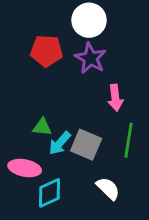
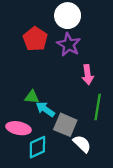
red pentagon: (47, 51) -> (35, 39), turned 30
cyan arrow: (60, 143) -> (45, 109), turned 84
gray square: (86, 145) -> (65, 125), moved

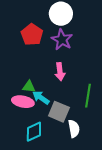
pink arrow: (88, 75) -> (60, 72), moved
pink ellipse: (19, 128) -> (23, 102), moved
white semicircle: (82, 144) -> (74, 129), turned 36

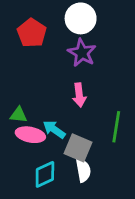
red pentagon: (32, 35) -> (32, 33), moved
green triangle: (29, 87) -> (18, 115), moved
white semicircle: (74, 129) -> (83, 170), moved

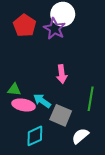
purple star: (82, 53) -> (54, 29), moved
white semicircle: (83, 170) -> (80, 136), moved, turned -120

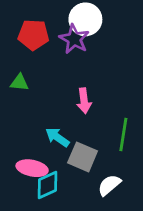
red pentagon: (25, 26) -> (33, 35), turned -30
green triangle: (14, 89) -> (19, 83), moved
pink ellipse: (24, 105) -> (32, 168), moved

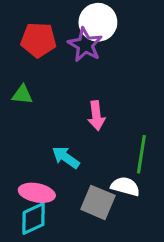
gray square: (83, 157) -> (98, 202), moved
cyan diamond: (48, 185) -> (34, 219), moved
white semicircle: (109, 185) -> (125, 186), moved, turned 55

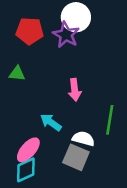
white semicircle: (125, 186) -> (83, 139), moved
pink ellipse: (37, 193) -> (28, 150), turned -60

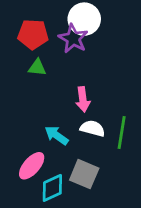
green triangle: (17, 74) -> (37, 68), moved
white semicircle: (83, 139) -> (93, 128), moved
cyan diamond: (26, 170) -> (52, 188), moved

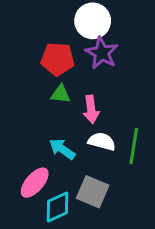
red pentagon: (33, 34) -> (58, 59), moved
purple star: (73, 38) -> (102, 53), moved
green triangle: (37, 68) -> (61, 94), moved

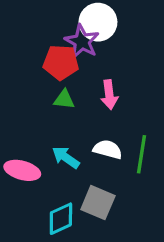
purple star: (102, 53) -> (82, 41), moved
pink arrow: (91, 109) -> (109, 95), moved
pink ellipse: (35, 183) -> (22, 170), moved, turned 64

